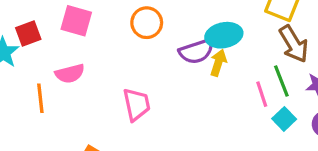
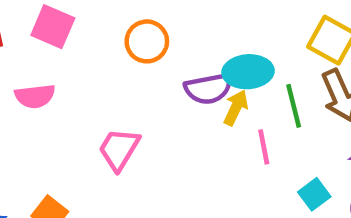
green line: (281, 81) -> (294, 106), moved
pink line: (262, 94) -> (264, 147), moved
pink trapezoid: (137, 104) -> (119, 149), turned -144

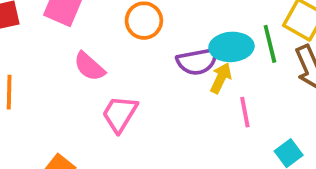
pink semicircle: (35, 96) -> (89, 67), moved, turned 48
green line: (294, 106) -> (270, 44), moved

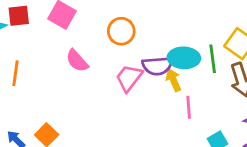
yellow arrow: (221, 78) -> (173, 80), turned -55
pink trapezoid: (120, 114) -> (129, 78), moved

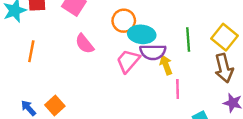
cyan ellipse: (184, 58) -> (142, 34), moved
green line: (213, 59) -> (188, 40), moved

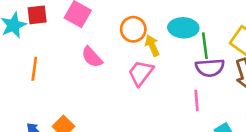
cyan ellipse: (142, 34) -> (183, 28), moved
purple semicircle: (153, 52) -> (210, 68), moved
yellow arrow: (166, 65) -> (152, 46), moved

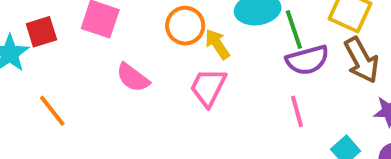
orange line: (34, 69) -> (52, 111), turned -35

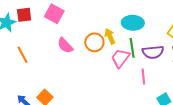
orange circle: (185, 26) -> (94, 42), moved
green line: (294, 29) -> (132, 48), moved
pink trapezoid: (208, 87) -> (120, 58), moved

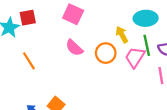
pink square: (54, 14) -> (73, 14), moved
orange circle: (94, 42) -> (106, 53), moved

